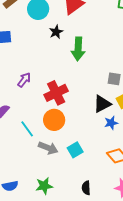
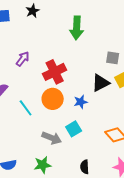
black star: (56, 32) -> (33, 11), moved
blue star: (111, 123) -> (81, 102), moved
gray arrow: (48, 148) -> (52, 138), moved

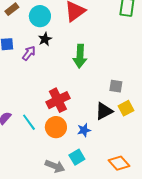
black star: (33, 11) -> (45, 39), moved
purple arrow: (23, 59) -> (29, 53), moved
cyan line: (26, 108) -> (29, 122), moved

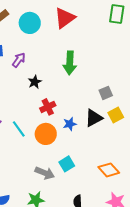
black star: (45, 39) -> (35, 82), moved
gray square: (116, 86) -> (106, 93), turned -32
red cross: (58, 100) -> (48, 107), size x0.7
blue star: (84, 130) -> (70, 124), moved

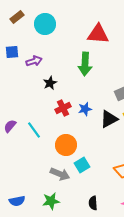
red triangle: (65, 18) -> (98, 34), moved, turned 40
purple arrow: (19, 60) -> (34, 61), turned 35
blue star: (70, 124) -> (85, 109), moved
orange circle: (46, 134) -> (66, 145), moved

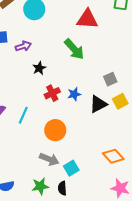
green arrow: (85, 64) -> (74, 49), turned -45
cyan line: (34, 130) -> (23, 115), turned 60
cyan square: (82, 165) -> (71, 168), moved
black semicircle: (93, 203) -> (62, 188), moved

